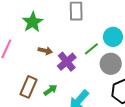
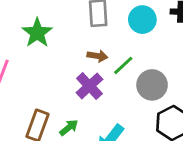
cyan circle: (113, 37) -> (142, 20), moved
brown arrow: (45, 51) -> (97, 56), moved

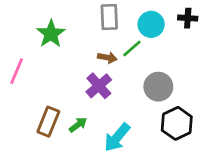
green line: (123, 65) -> (132, 48), moved

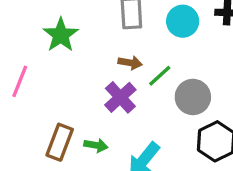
green line: (132, 48) -> (160, 76), moved
green arrow: (78, 125) -> (96, 145), turned 48

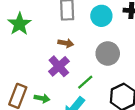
green line: (160, 76) -> (85, 82), moved
gray circle: (193, 97) -> (108, 53), moved

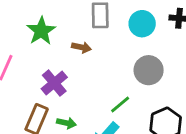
brown arrow: (66, 43) -> (81, 47), moved
purple cross: (59, 66) -> (54, 83), moved

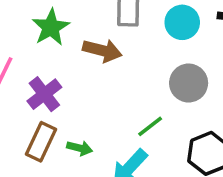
brown arrow: (81, 47) -> (102, 50), size x1.5
purple cross: (54, 83) -> (44, 94), moved

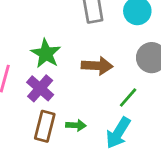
green star: (51, 27) -> (46, 54), moved
brown arrow: (102, 50) -> (97, 66), moved

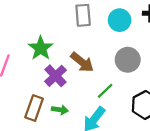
brown arrow: (97, 66) -> (82, 62), turned 30
purple cross: (40, 88) -> (55, 76), moved

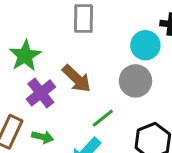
cyan circle: (120, 20) -> (145, 45), moved

